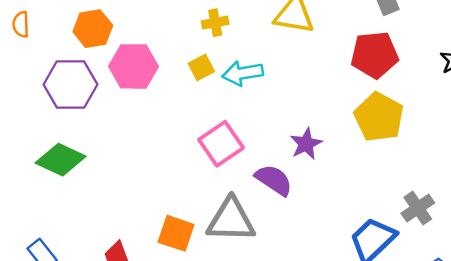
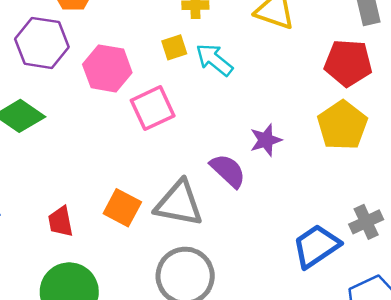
pink hexagon: (133, 66) -> (107, 68), moved
cyan arrow: (243, 73) -> (214, 60), turned 39
pink square: (221, 144) -> (153, 108), moved

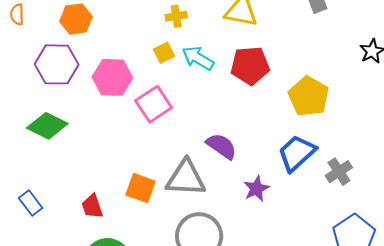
red pentagon: (348, 63) -> (250, 66), moved
purple star: (266, 140) -> (256, 189), moved
blue trapezoid: (316, 246) -> (297, 153), moved

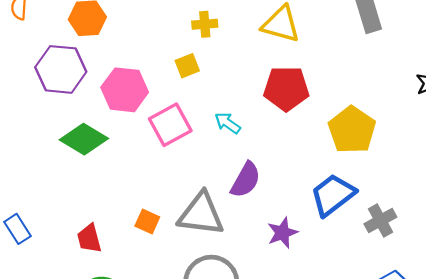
cyan arrow: (198, 58) -> (228, 123), moved, size x0.7
green diamond: (47, 126) -> (84, 139), moved
purple semicircle: (222, 146) -> (246, 180), turned 80
orange square: (141, 188) -> (147, 222), size x0.7

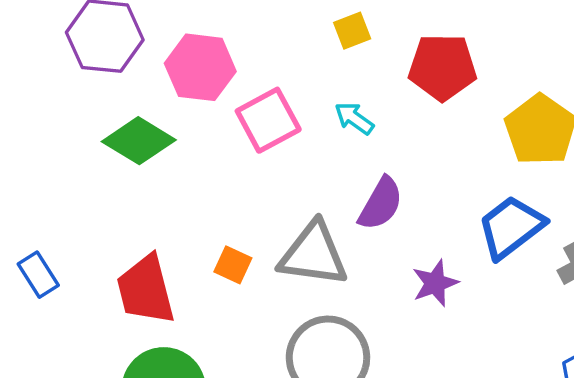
yellow square: (187, 66) -> (352, 31), moved
red trapezoid: (89, 238) -> (146, 290), size x1.6

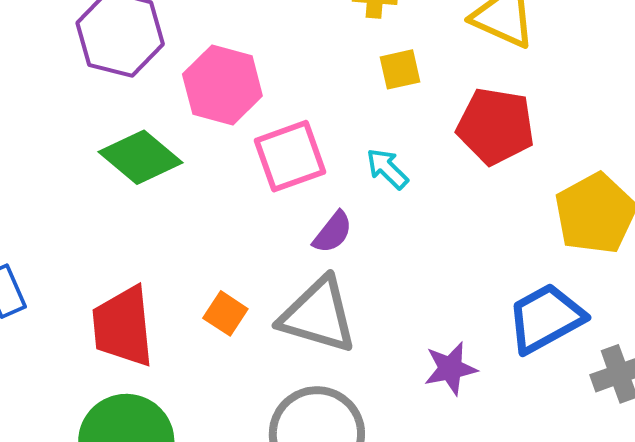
purple semicircle: (381, 204) -> (333, 232), moved, size x0.7

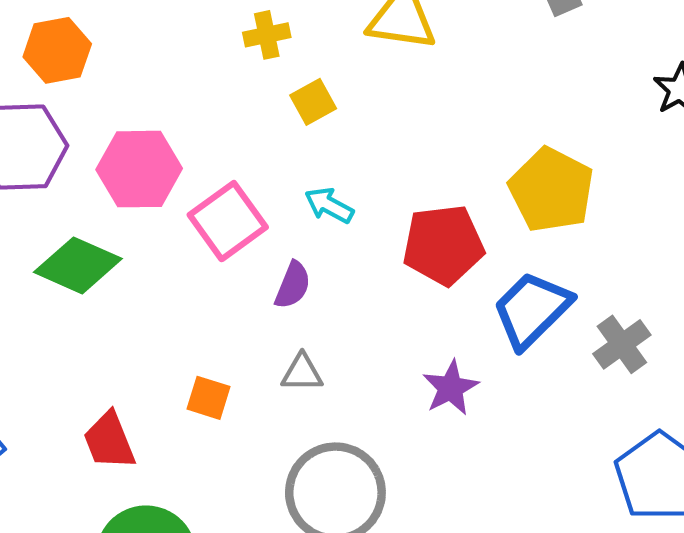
red pentagon: (496, 126) -> (443, 245), moved
gray triangle: (318, 315) -> (302, 373), size x0.5
red trapezoid: (123, 326) -> (109, 441), size x0.7

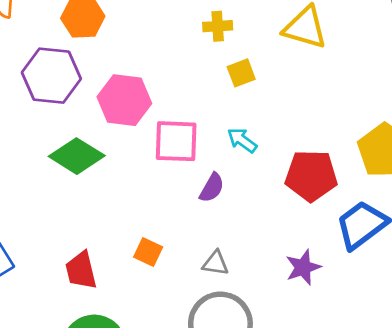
pink square: (228, 221) -> (176, 141), turned 30
gray triangle: (302, 373) -> (216, 263), moved

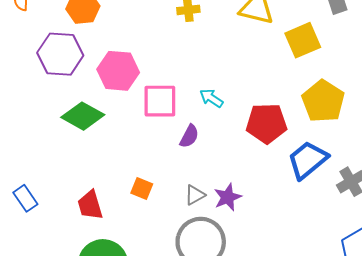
yellow square: (241, 73) -> (303, 40), moved, size x1.6
gray triangle: (216, 263) -> (195, 195), turned -35
purple star: (303, 267) -> (228, 197), moved

